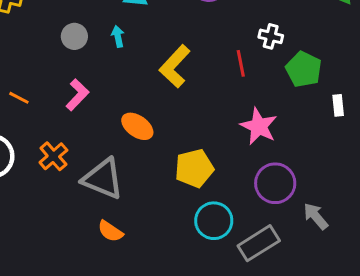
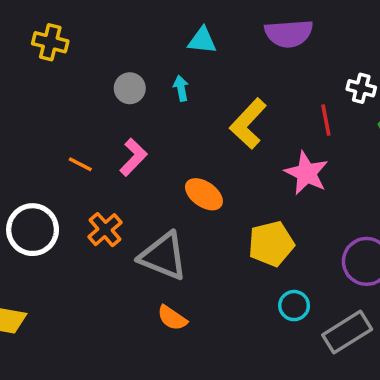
orange line: (19, 98) -> (80, 164), moved
pink star: (259, 126) -> (306, 173), moved
cyan circle: (214, 221) -> (294, 306), size x0.7

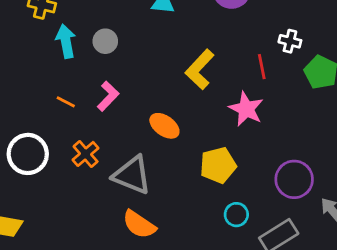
cyan arrow: (181, 88) -> (66, 41), moved, size x1.6
orange semicircle: (172, 318) -> (139, 224), size x1.4

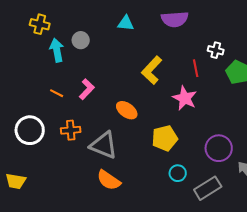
gray circle: (105, 41) -> (81, 40), moved
orange cross: (86, 154) -> (71, 130), turned 36

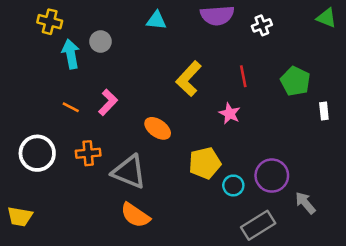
white cross: (216, 50) -> (262, 25), moved, turned -35
pink star: (185, 98) -> (230, 113), size x0.7
cyan circle: (178, 173) -> (233, 185), moved

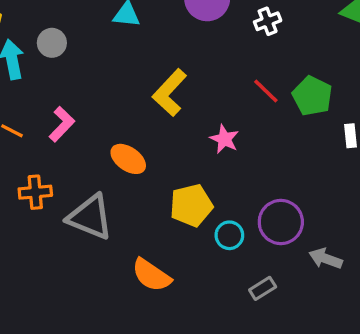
red line: (243, 76) -> (266, 91), moved, turned -35
gray arrow: (305, 203) -> (326, 258), turned -30
orange semicircle: (135, 215) -> (151, 275), moved
gray rectangle: (258, 225) -> (263, 288), size x0.6

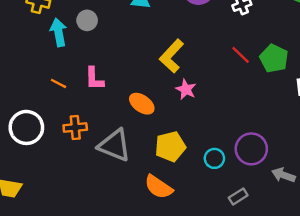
pink L-shape: (62, 124) -> (94, 79), turned 135
pink star: (224, 139) -> (186, 89), moved
yellow pentagon: (191, 205) -> (170, 147), moved

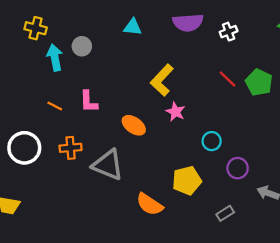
yellow pentagon: (170, 147) -> (187, 181), moved
purple circle: (251, 149) -> (238, 168), size x0.7
cyan circle: (214, 158) -> (212, 141), moved

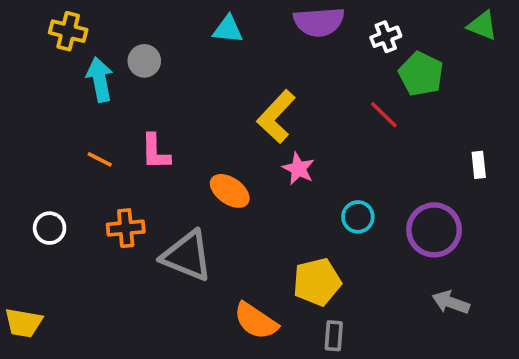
green pentagon: (259, 82) -> (421, 74), moved
white circle: (24, 148) -> (50, 228), size x0.6
purple circle: (238, 168) -> (434, 230), moved, size x1.5
gray rectangle: (225, 213) -> (334, 336), moved, turned -54

